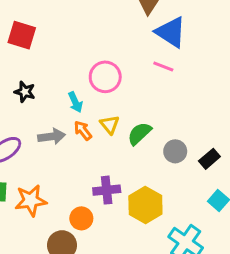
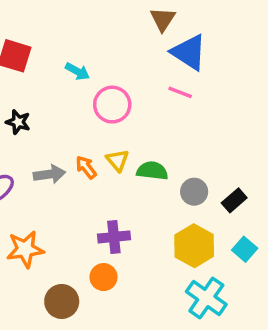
cyan arrow: (75, 102) -> (77, 71), moved, turned -36
green semicircle: (139, 133) -> (152, 171), turned 50
yellow hexagon: (145, 205) -> (194, 246), moved
orange circle: (81, 218) -> (104, 277), moved

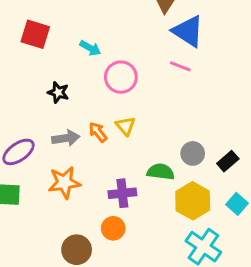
black star: (18, 122) -> (58, 92), moved
green semicircle: (152, 171) -> (161, 172), moved
orange star: (25, 249) -> (64, 182), moved

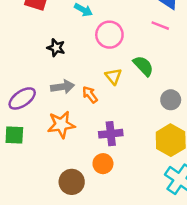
orange arrow: (98, 132) -> (90, 95), moved
green semicircle: (161, 172) -> (143, 66), moved, turned 40

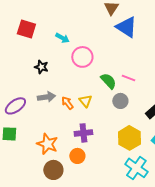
pink line: (160, 26) -> (128, 78), moved
yellow triangle: (113, 76) -> (85, 101), moved
gray circle: (171, 100) -> (120, 101), moved
orange star: (61, 125) -> (47, 144), moved, turned 30

